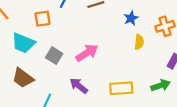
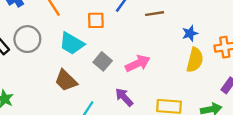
yellow semicircle: (139, 42) -> (195, 60), size x1.5

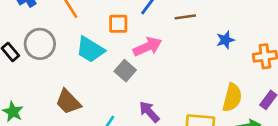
yellow semicircle: (195, 60) -> (232, 98), moved
pink arrow: (138, 63) -> (147, 47), moved
brown trapezoid: (66, 80) -> (68, 102), moved

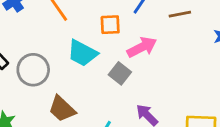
gray circle: (40, 44) -> (33, 70), moved

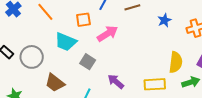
gray square: (120, 73) -> (88, 62), moved

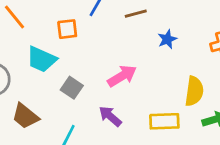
blue star: (164, 20) -> (167, 39), moved
pink arrow: (108, 34) -> (122, 76), moved

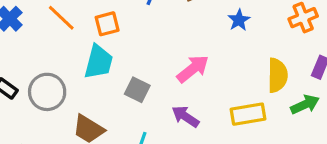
orange square: (67, 29) -> (107, 24), moved
cyan trapezoid: (42, 59) -> (99, 62), turned -92

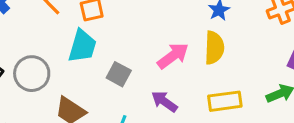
yellow semicircle: (277, 75) -> (214, 48), moved

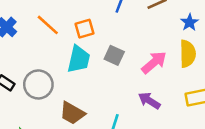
gray square: (119, 74) -> (114, 55), moved

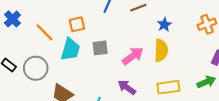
orange line: (48, 25) -> (44, 32), moved
gray square: (114, 55) -> (100, 48), turned -35

